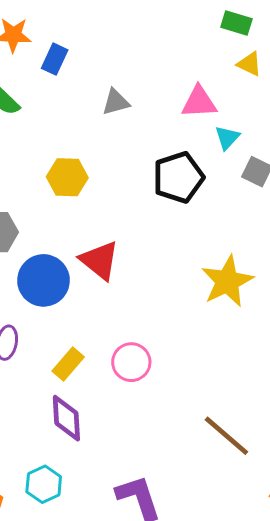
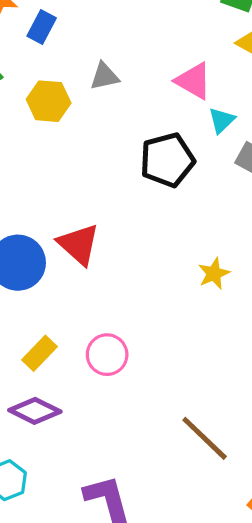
pink triangle: (199, 102) -> (193, 81), turned 30
yellow hexagon: (67, 177) -> (49, 101), moved
yellow star: (227, 281) -> (214, 274), size x0.6
purple diamond: (66, 418) -> (35, 411), turned -63

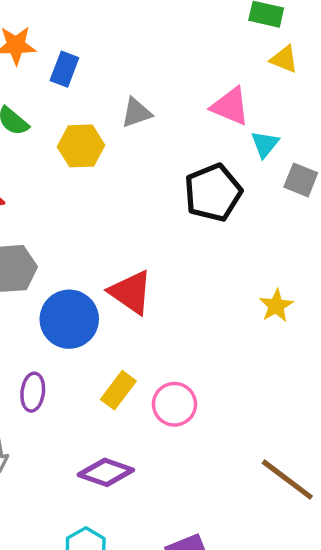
yellow rectangle: (40, 353) -> (118, 390), moved

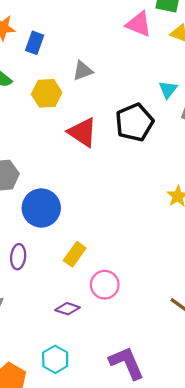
pink triangle: (230, 106) -> (139, 24), moved
red triangle: (131, 292) -> (82, 132), moved
pink circle: (174, 404) -> (105, 285), moved
purple diamond: (106, 472) -> (68, 309), size x0.7

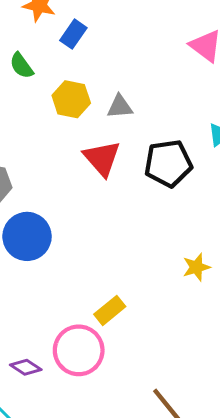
gray triangle: (83, 71) -> (120, 107), moved
yellow rectangle: (75, 254) -> (110, 310), moved
pink circle: (105, 285) -> (79, 350), size x1.4

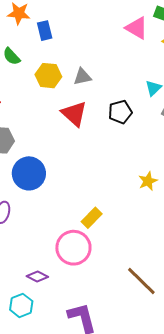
blue rectangle: (73, 34) -> (45, 31), turned -42
black pentagon: (168, 163) -> (120, 112), size x0.7
purple diamond: (26, 367) -> (37, 276), moved

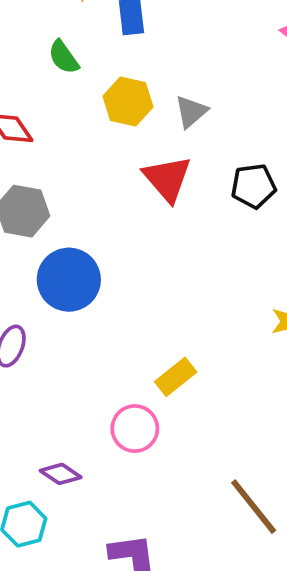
gray triangle: (82, 77) -> (191, 112), turned -36
pink circle: (73, 248) -> (135, 429), size x0.7

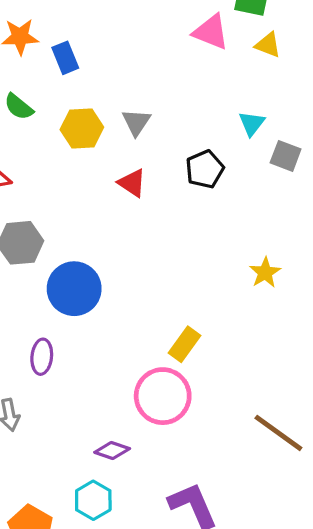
red triangle: (167, 179) -> (132, 183), size x0.7
pink circle: (135, 429) -> (163, 396), size x1.4

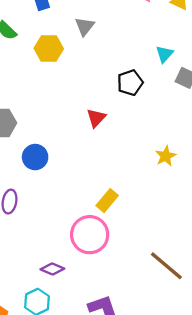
gray triangle: (136, 122) -> (85, 26), moved
red triangle: (132, 183) -> (96, 118), moved, turned 35
blue circle: (74, 289) -> (35, 157), size x0.7

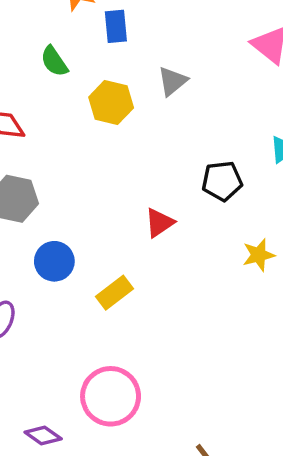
yellow star: (166, 156) -> (259, 255), moved
yellow rectangle: (107, 201) -> (114, 293), moved

